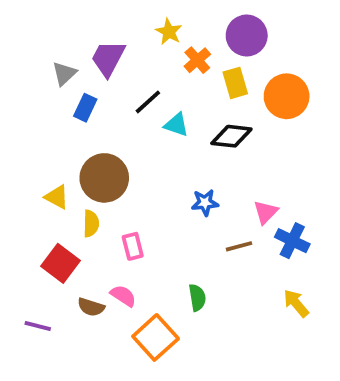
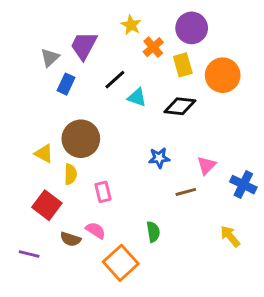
blue cross: (292, 241) -> (243, 185), moved

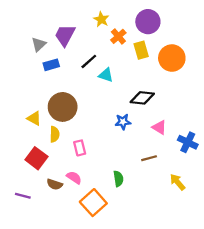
blue rectangle: (66, 84) -> (51, 65), turned 49
black diamond: (180, 106) -> (142, 98), moved
pink triangle: (206, 165) -> (159, 127), turned -42
brown line: (186, 192) -> (149, 158), moved

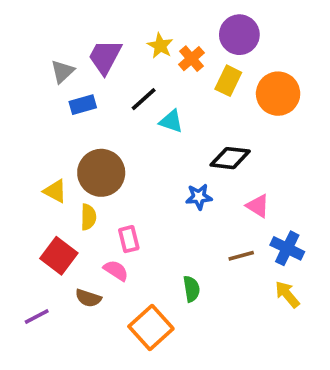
yellow star: (101, 19) -> (160, 46), moved
yellow rectangle: (141, 50) -> (228, 81), turned 42
blue cross: (188, 142) -> (287, 248), moved
pink semicircle: (74, 178) -> (116, 270), moved
purple line: (23, 196) -> (37, 316), turned -42

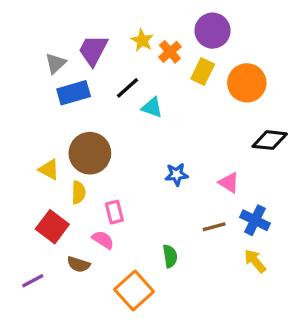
blue rectangle: (83, 105) -> (74, 93), size x1.4
black diamond: (230, 158) -> (270, 140), moved

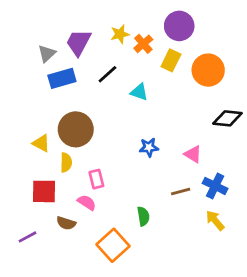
yellow star: (142, 40) -> (120, 34), turned 30
cyan triangle: (152, 107) -> (139, 92), moved
red square: (52, 227) -> (44, 191), turned -36

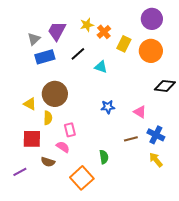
purple circle: (179, 26) -> (152, 19), moved

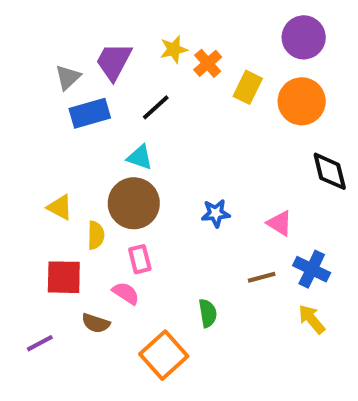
cyan triangle: (101, 67) -> (140, 157), moved
black diamond: (165, 86) -> (330, 171), turned 70
brown circle: (55, 94) -> (134, 203), moved

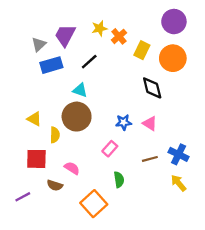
black diamond: (330, 171) -> (152, 88), moved
pink triangle: (280, 223) -> (150, 123), moved
pink rectangle: (140, 259) -> (110, 149), moved, turned 56

